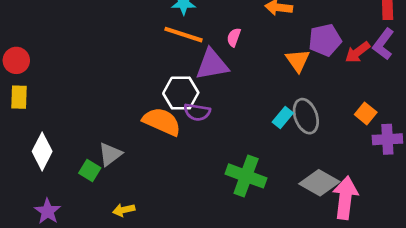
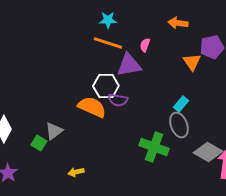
gray ellipse: (306, 116) -> (179, 125), moved
yellow arrow: (124, 210) -> (76, 172), moved

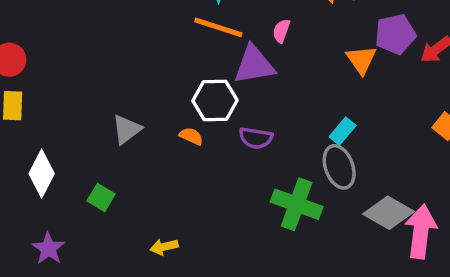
purple semicircle: (118, 100) -> (256, 138), moved
orange semicircle: (92, 107) -> (191, 136), size x0.5
gray triangle: (54, 131) -> (127, 129), moved

